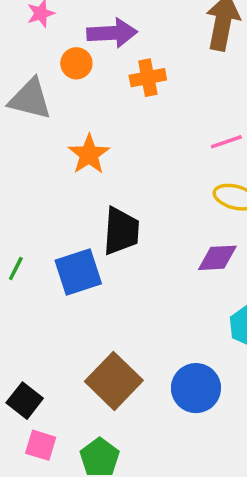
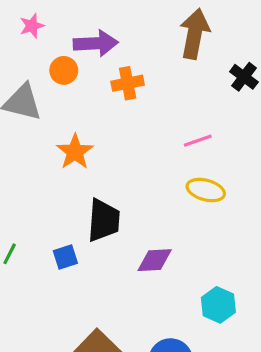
purple diamond: (217, 258) -> (155, 260), moved
blue square: (78, 272) -> (65, 257), size x0.6

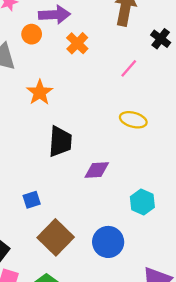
orange cross: (128, 83) -> (77, 43), turned -35
pink line: (198, 141) -> (129, 68), moved, turned -30
blue square: (65, 257) -> (32, 200), moved

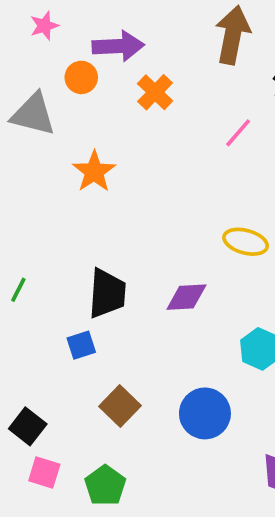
yellow ellipse: (133, 120) -> (246, 242), moved
black trapezoid: (60, 141) -> (107, 293), moved
brown square: (56, 237) -> (120, 406), size x0.7

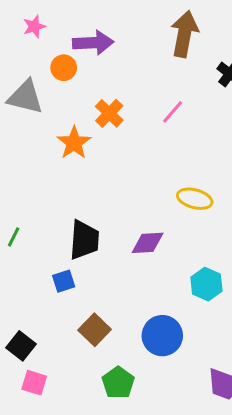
orange cross: (155, 92) -> (109, 113), moved
pink line: (238, 133) -> (173, 112), moved
green pentagon: (105, 485) -> (118, 383), moved

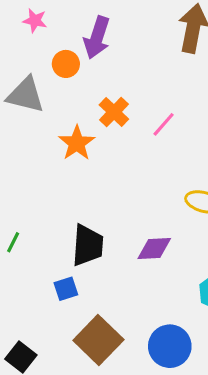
pink star: (34, 27) -> (35, 21), turned 30
purple arrow: (93, 43) -> (97, 38), turned 111
pink line: (173, 112) -> (164, 124), moved
brown square: (95, 330) -> (98, 340), size x1.4

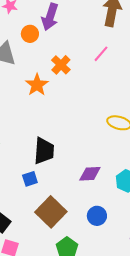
pink line: (164, 124) -> (101, 54), moved
purple diamond: (154, 248) -> (90, 174), moved
blue circle: (170, 346) -> (97, 216), size x0.7

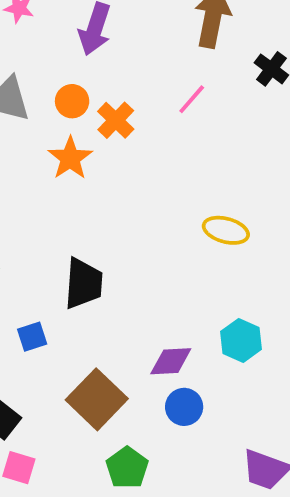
orange circle: (30, 34) -> (72, 101), moved
purple diamond: (90, 174) -> (171, 361), moved
blue square: (30, 179) -> (32, 337), moved

